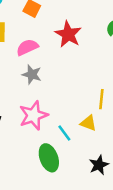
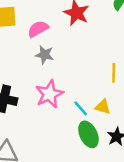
yellow triangle: (88, 123) -> (103, 107), moved
green ellipse: (49, 158) -> (88, 134), moved

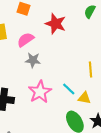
cyan line: (81, 108) -> (69, 89), moved

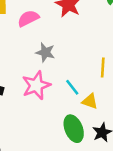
gray star: (33, 60) -> (45, 52), moved

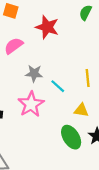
cyan line: (72, 87) -> (58, 86), moved

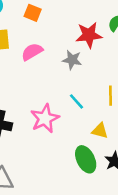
red star: (47, 27) -> (89, 35), moved, turned -30
gray star: (34, 73) -> (72, 60), moved

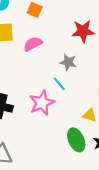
gray star: (72, 60) -> (68, 62), moved
cyan line: (77, 101) -> (59, 84), moved

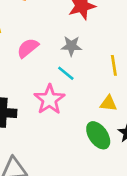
pink semicircle: (33, 44) -> (28, 48), moved

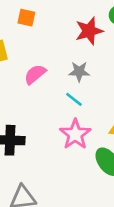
pink star: (49, 99) -> (75, 134), moved

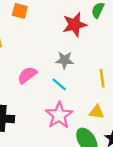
pink semicircle: (35, 74) -> (27, 75), moved

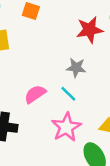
pink semicircle: (27, 75) -> (35, 94), moved

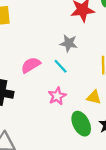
pink star: (66, 127) -> (57, 96), size x0.7

